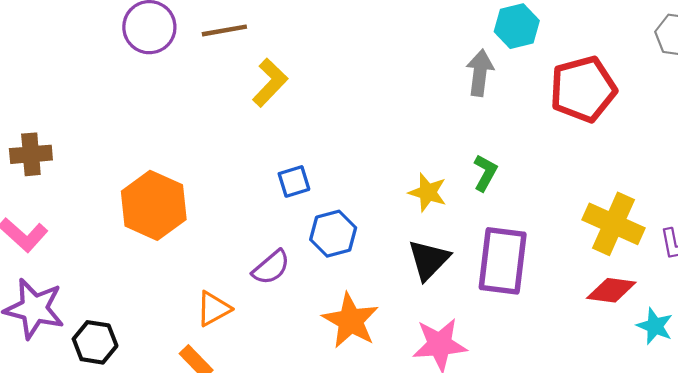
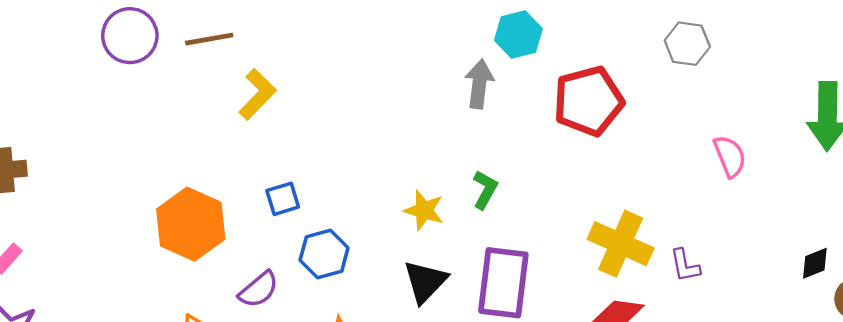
orange hexagon: (154, 205) -> (191, 224), moved

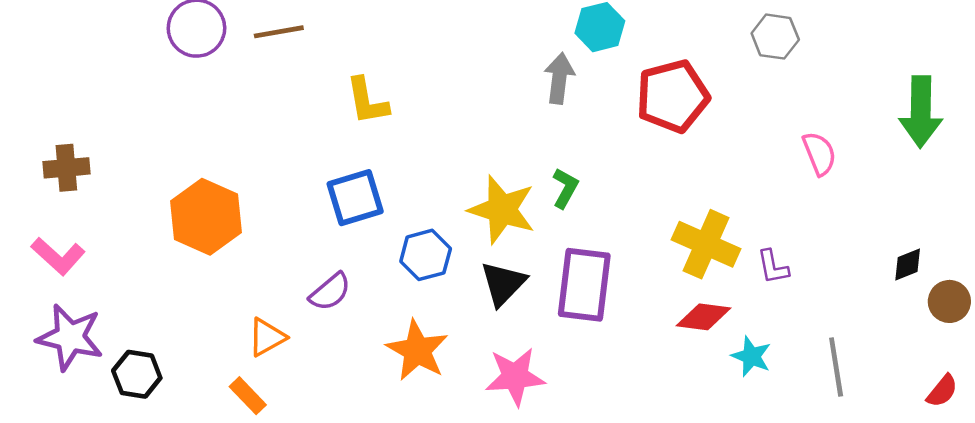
yellow L-shape: (257, 94) -> (367, 101), moved, turned 126
blue square: (283, 199) -> (355, 198), size x1.6
yellow star: (424, 210) -> (502, 210), size x1.6
orange hexagon: (191, 224) -> (206, 217), moved
blue hexagon: (324, 254) -> (426, 255), moved

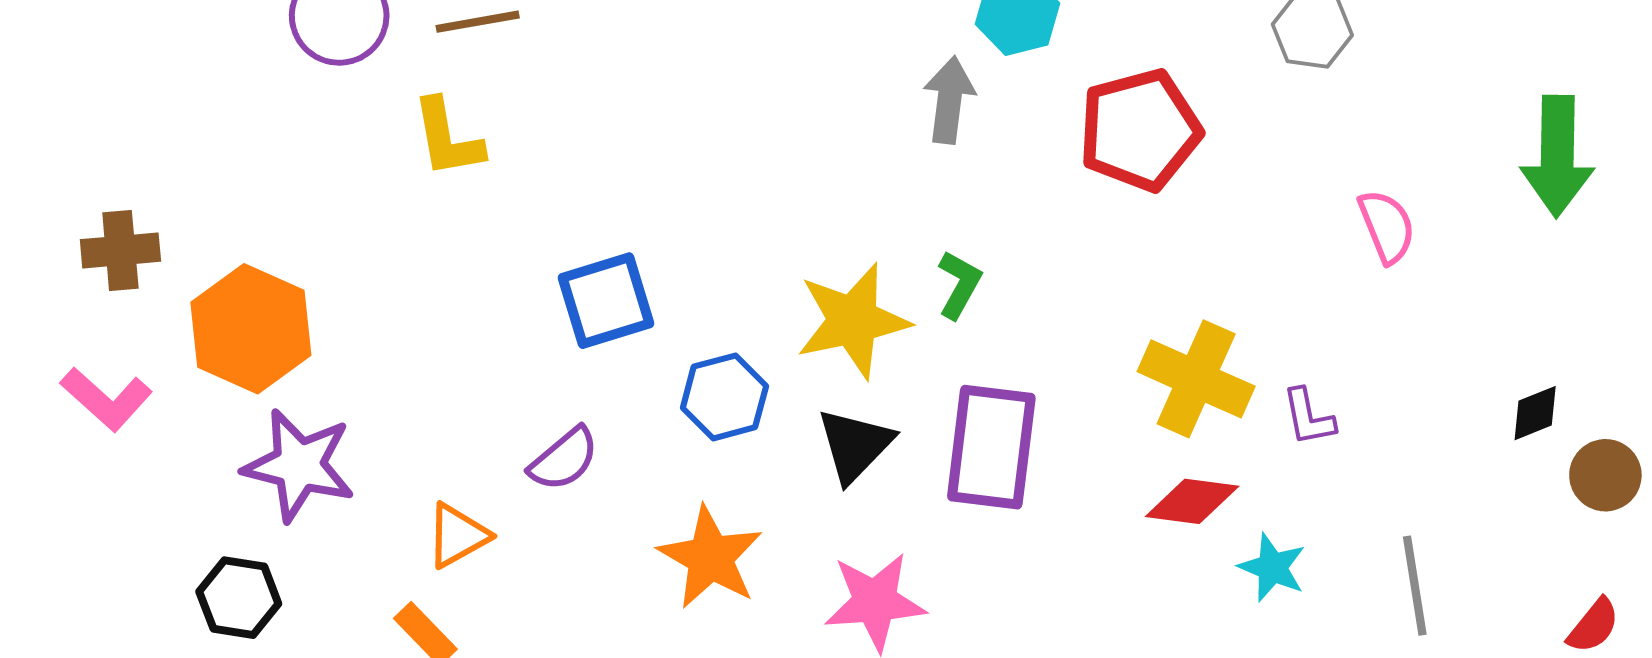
yellow L-shape: (367, 101) -> (448, 138), moved
yellow star: (502, 210) -> (853, 321), turned -30
orange hexagon: (206, 217) -> (251, 329), moved
purple star: (70, 337) -> (299, 465), moved

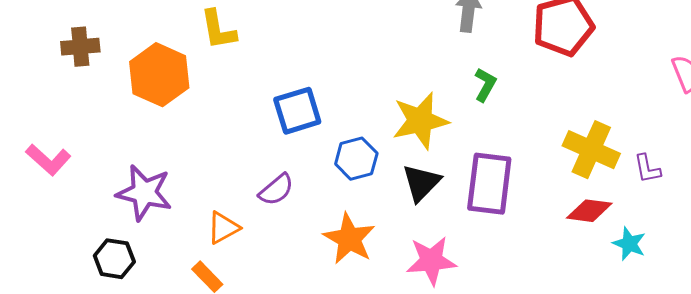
brown cross: (120, 250) -> (80, 47), moved
green L-shape: (959, 285) -> (485, 85), moved
orange hexagon: (251, 329) -> (159, 75), moved

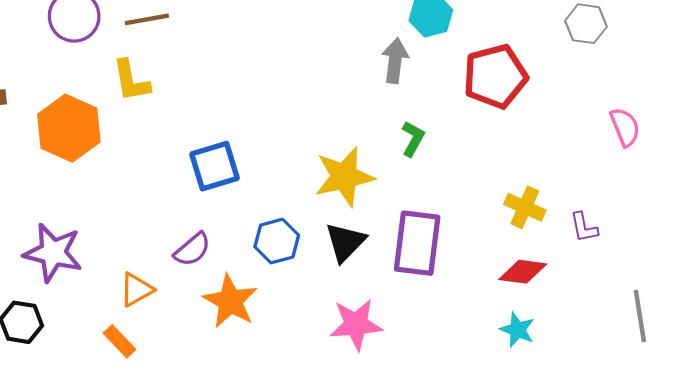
yellow cross: (591, 150) -> (525, 207), size x0.7
blue hexagon: (356, 159) -> (277, 241), moved
orange star: (349, 239) -> (230, 301), moved
cyan star: (629, 244) -> (517, 330), moved

